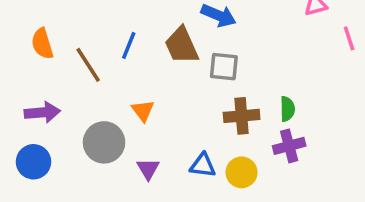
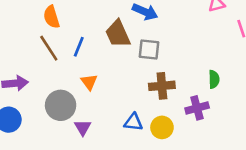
orange semicircle: (42, 44) -> (51, 17), moved
blue line: (129, 45) -> (79, 47), moved
green semicircle: (287, 109) -> (214, 79), moved
purple triangle: (148, 169) -> (83, 127), moved

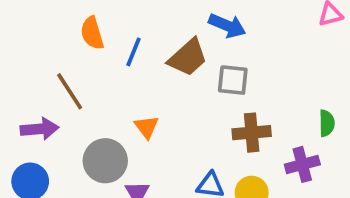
brown trapezoid: (118, 34) -> (188, 58), turned -108
blue line: (79, 47) -> (133, 52), moved
brown line: (49, 48) -> (70, 91), moved

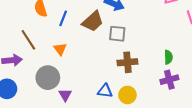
orange triangle: (147, 127) -> (60, 49), moved
purple cross: (302, 164) -> (169, 80), moved

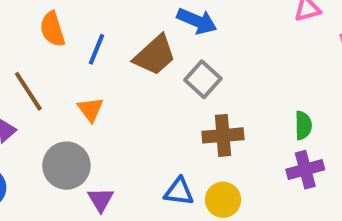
gray square: (117, 34) -> (203, 79), turned 36

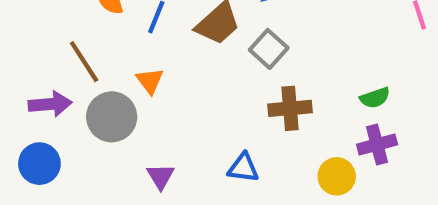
green semicircle: (303, 125) -> (375, 98), turned 72
gray circle: (66, 166) -> (112, 117), moved
yellow circle: (223, 200) -> (337, 176), moved

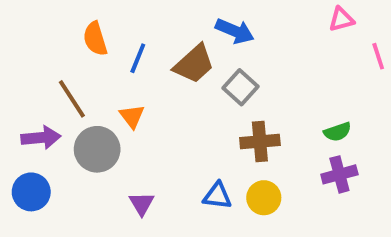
yellow circle: (337, 176) -> (264, 198), moved

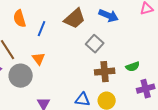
blue arrow: (235, 31) -> (109, 16), moved
brown trapezoid: (194, 64) -> (75, 19), moved
green semicircle: (337, 132) -> (133, 67), moved

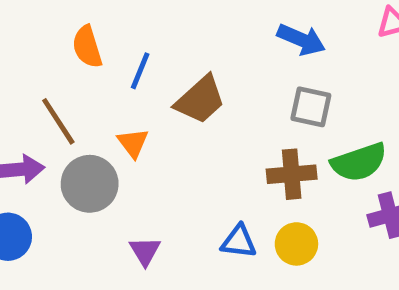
brown trapezoid: (75, 19) -> (200, 100), moved
gray square: (95, 44) -> (311, 107), moved, turned -30
green semicircle: (133, 67) -> (359, 162), size x1.6

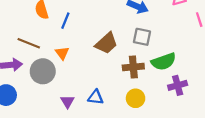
brown trapezoid: (200, 100) -> (106, 43), moved
brown line: (58, 121) -> (29, 43), turned -35
blue triangle: (239, 242) -> (96, 97), moved

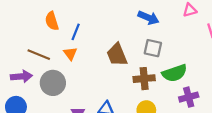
brown trapezoid: (106, 43) -> (117, 55), turned 110
orange triangle: (62, 53) -> (70, 54), moved

